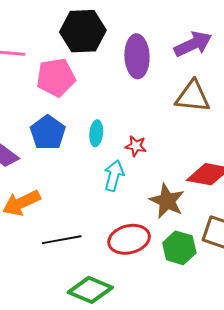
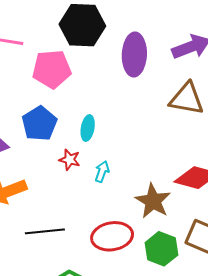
red star: (136, 146) -> (70, 160), moved
cyan arrow: (114, 176) -> (102, 172), size x0.7

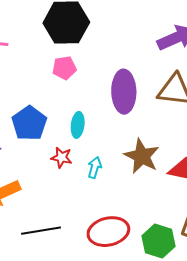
purple ellipse: (134, 55) -> (124, 92), moved
pink pentagon: (52, 69) -> (64, 68), moved, size x0.6
brown star: (153, 201) -> (142, 156), moved

